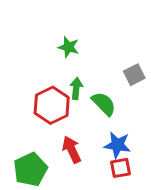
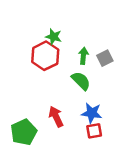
green arrow: (76, 88) -> (83, 56), moved
red hexagon: (52, 105) -> (45, 56), moved

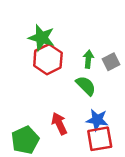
green star: (54, 37) -> (42, 38), moved, size x1.5
red square: (94, 131) -> (100, 139), size x1.5

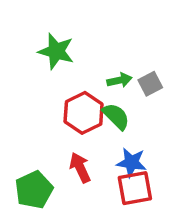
red hexagon: (48, 59) -> (84, 113), moved
green arrow: (88, 59) -> (119, 80), turned 72

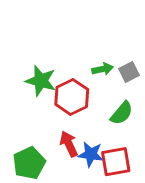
green star: (56, 51) -> (41, 81), moved
green semicircle: (116, 116) -> (122, 113), moved, turned 85
blue star: (131, 162) -> (91, 154), moved

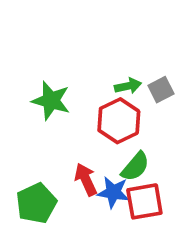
red hexagon: (72, 97) -> (119, 121), moved
green semicircle: (122, 113) -> (135, 167), moved

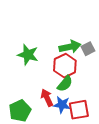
green arrow: (128, 86) -> (70, 47), size x1.5
green semicircle: (135, 167) -> (65, 84), moved

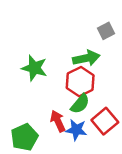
gray square: (88, 49) -> (106, 31), moved
red square: (79, 110) -> (105, 121), moved, turned -30

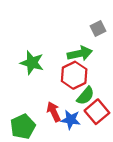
green semicircle: (80, 104) -> (86, 96), moved

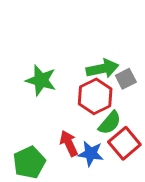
gray square: (98, 28) -> (126, 79), moved

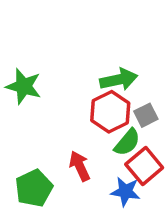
gray square: (126, 79) -> (146, 115), moved
green star: (41, 80) -> (24, 86), moved
blue star: (91, 154) -> (125, 192), moved

